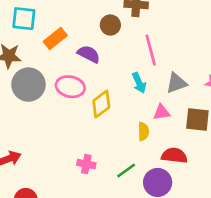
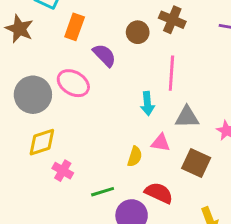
orange rectangle: (55, 39) -> (75, 27), turned -50
gray circle: (28, 85) -> (33, 95), moved
yellow diamond: (101, 104) -> (42, 142), moved

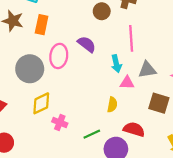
orange rectangle: (75, 27) -> (42, 25), moved
purple semicircle: (104, 55) -> (87, 44), moved
pink ellipse: (73, 83) -> (59, 56), turned 75
pink triangle: (161, 143) -> (127, 83), moved

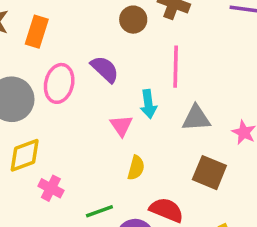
pink triangle: (127, 83) -> (121, 126), moved, turned 48

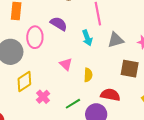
pink triangle: (121, 126) -> (66, 64), moved
pink cross: (51, 188) -> (43, 97), turned 32

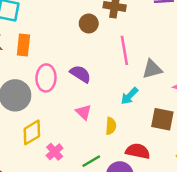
purple semicircle: (59, 24) -> (80, 74), moved
cyan arrow: (87, 38) -> (129, 96), moved, turned 63
gray triangle: (116, 40) -> (152, 69), moved

